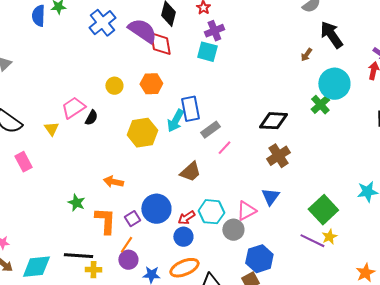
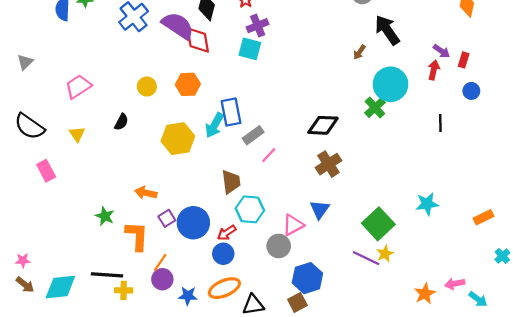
pink trapezoid: (73, 108) -> (78, 87), moved
brown trapezoid: (190, 172) -> (231, 182), turned -55
cyan hexagon: (211, 212) -> (250, 209), moved
purple square: (132, 219) -> (167, 218), moved

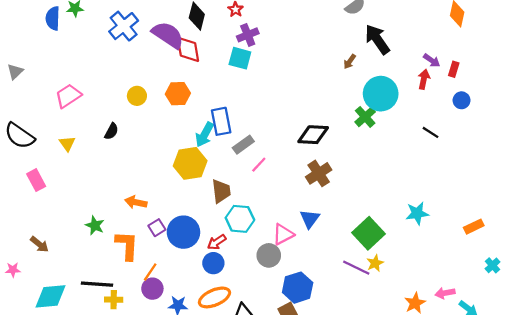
black line: (440, 123) -> (431, 132), turned -56
yellow hexagon: (178, 139) -> (190, 163), moved
brown arrow: (25, 285) -> (39, 244), moved

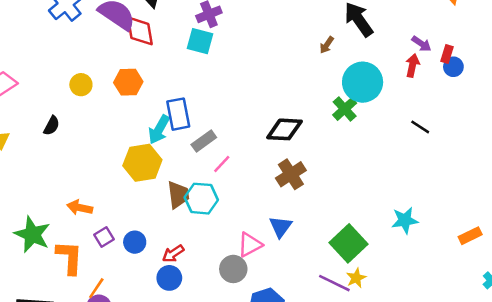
blue circle: (462, 100) -> (453, 67), moved
cyan hexagon: (240, 219) -> (201, 199), moved
green star: (95, 225) -> (32, 234), size x1.6
blue circle: (183, 232) -> (135, 242), size x0.6

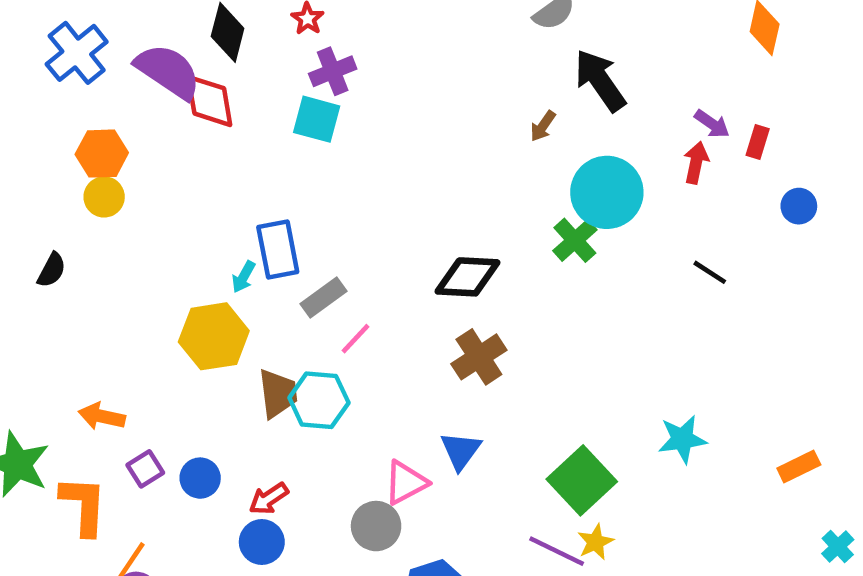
blue circle: (453, 67) -> (799, 206), moved
orange hexagon: (128, 82) -> (102, 154), moved
cyan arrow: (159, 129) -> (244, 277), size x0.6

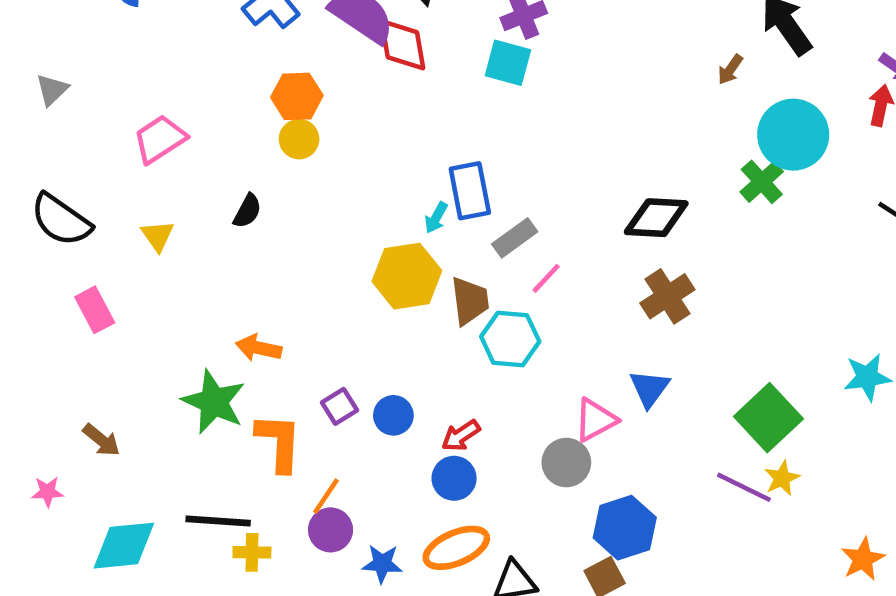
brown trapezoid: (278, 393) -> (470, 301), moved
orange arrow: (102, 416) -> (259, 348), moved

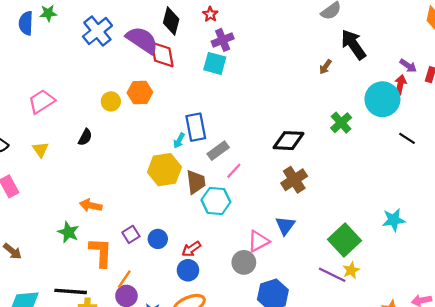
orange hexagon: (297, 96) -> (140, 93), moved
cyan circle: (793, 135) -> (382, 99), moved
green star: (214, 402) -> (68, 232), size x0.7

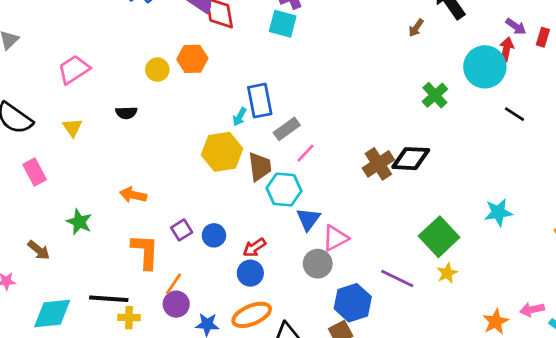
black semicircle: (85, 137) -> (126, 113), turned 60
black diamond: (289, 141) -> (411, 159), moved
blue triangle: (285, 226) -> (308, 219), moved
green star: (68, 232) -> (79, 222), moved
purple line: (332, 275) -> (397, 278), moved

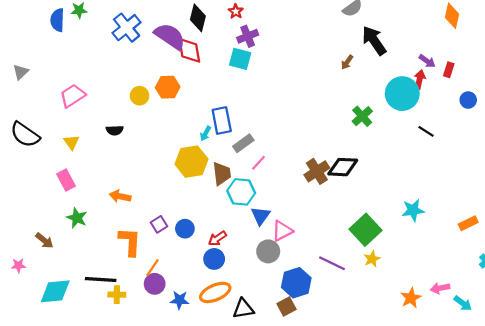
pink rectangle: (35, 172) -> (66, 180), moved

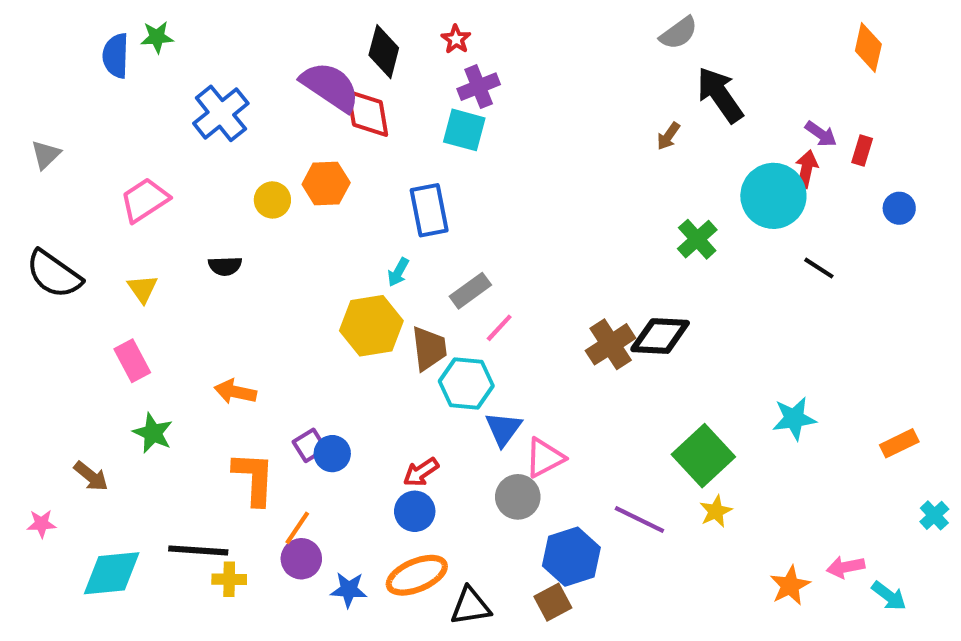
blue cross: (127, 28) -> (221, 113), moved
blue rectangle: (222, 121) -> (429, 210), moved
blue circle: (185, 229) -> (332, 454), moved

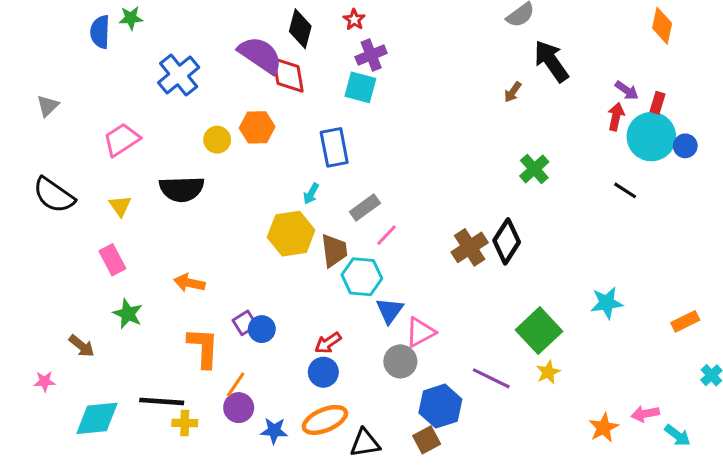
cyan circle: (773, 196) -> (651, 137), moved
black semicircle: (225, 266) -> (182, 189), size x1.8
black diamond: (660, 336) -> (507, 241), turned -60

